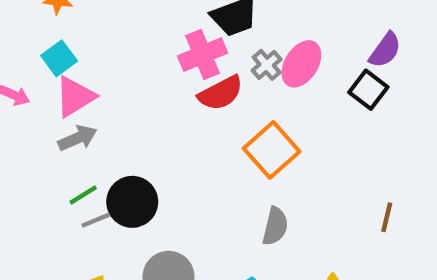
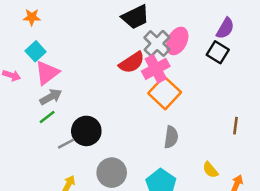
pink cross: (203, 55) -> (156, 69), moved
gray cross: (267, 65) -> (157, 44), size x1.5
green line: (83, 195) -> (47, 117), moved

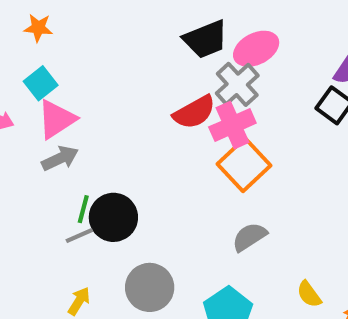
pink ellipse: (177, 41) -> (256, 49), moved, turned 32
green line: (47, 117) -> (83, 209), moved, turned -42
gray semicircle: (171, 137) -> (249, 237), turned -135

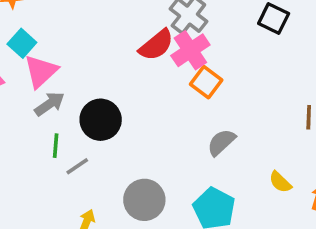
orange square: (244, 165) -> (206, 82), size x0.7
green line: (83, 209) -> (56, 146), moved
black circle: (113, 217) -> (101, 120), moved

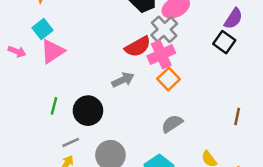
gray arrow: (50, 104) -> (123, 80), moved
black circle: (101, 120) -> (88, 111), moved
gray line: (77, 166) -> (71, 142), moved

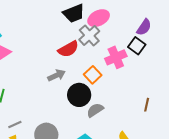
pink cross: (161, 54) -> (116, 57), moved
black circle: (88, 111) -> (79, 95), moved

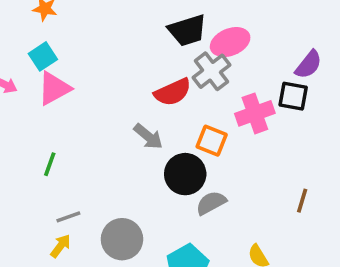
black square: (137, 46) -> (293, 96), turned -30
gray arrow: (56, 75) -> (148, 136), turned 60
orange square: (93, 75) -> (212, 141), turned -30

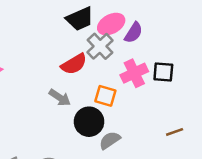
purple semicircle: (308, 65) -> (134, 33), moved
black square: (293, 96) -> (163, 72), moved
brown line: (302, 201) -> (175, 132), turned 60

